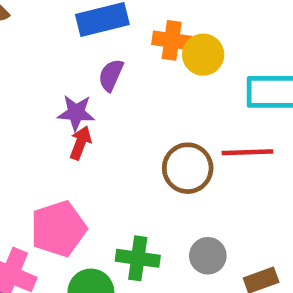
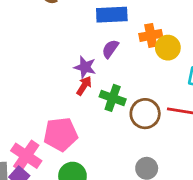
orange cross: (172, 40) -> (151, 35), turned -30
green cross: (138, 258) -> (113, 98), moved

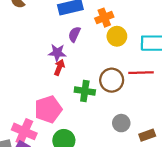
yellow circle: (168, 48) -> (117, 36), moved
green cross: (113, 98) -> (85, 91), moved

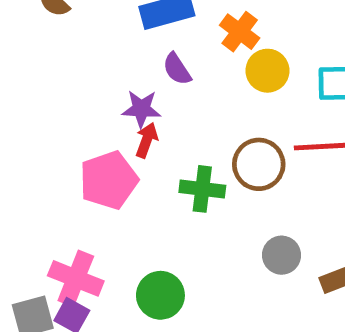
orange cross: (104, 18) -> (240, 32), turned -30
purple semicircle: (74, 34) -> (177, 69), turned -56
pink pentagon: (48, 109) -> (109, 180), moved

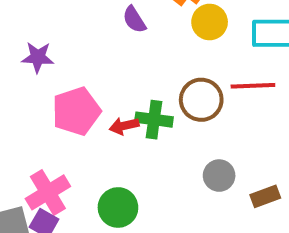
purple star: (141, 109) -> (38, 57), moved
red arrow: (147, 140) -> (124, 126), moved, turned -124
pink cross: (76, 278) -> (48, 192), turned 36

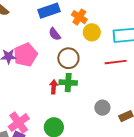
brown circle: (201, 100) -> (68, 58), moved
pink pentagon: (76, 111) -> (25, 55), moved
red arrow: (124, 126) -> (54, 87), turned 112

